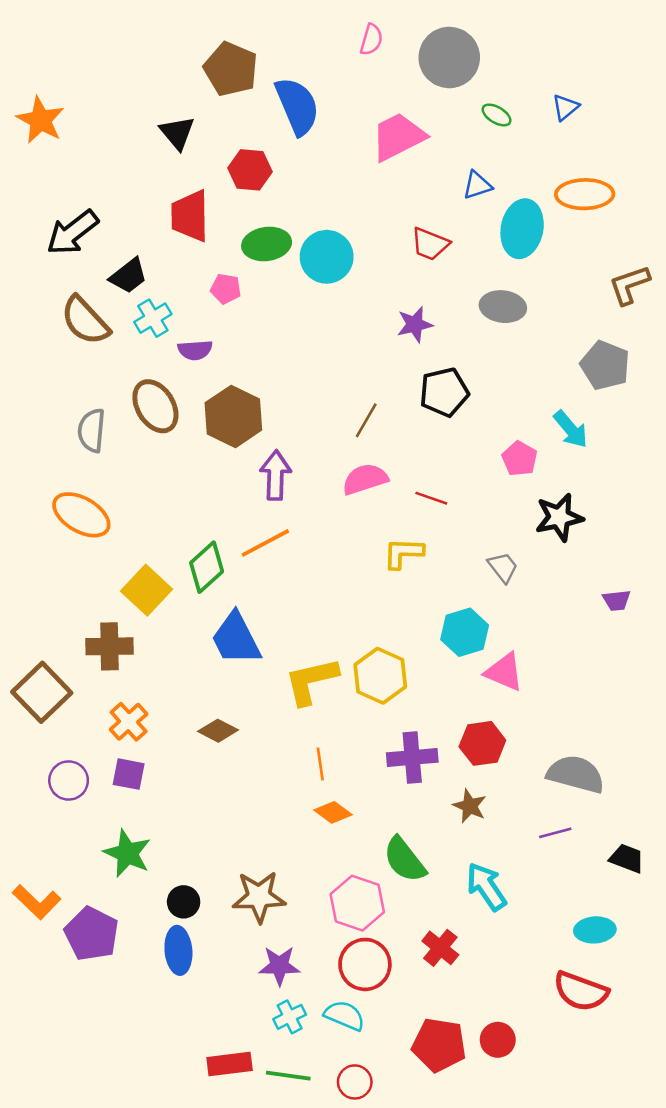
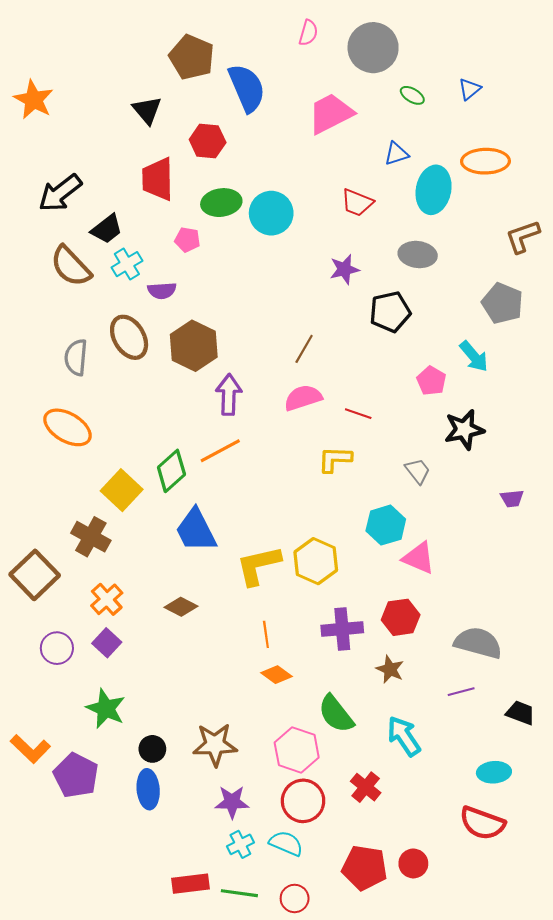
black pentagon: (444, 392) -> (390, 312), moved
brown cross: (109, 646) -> (91, 537), turned 30
purple square: (129, 774) -> (107, 643), turned 32

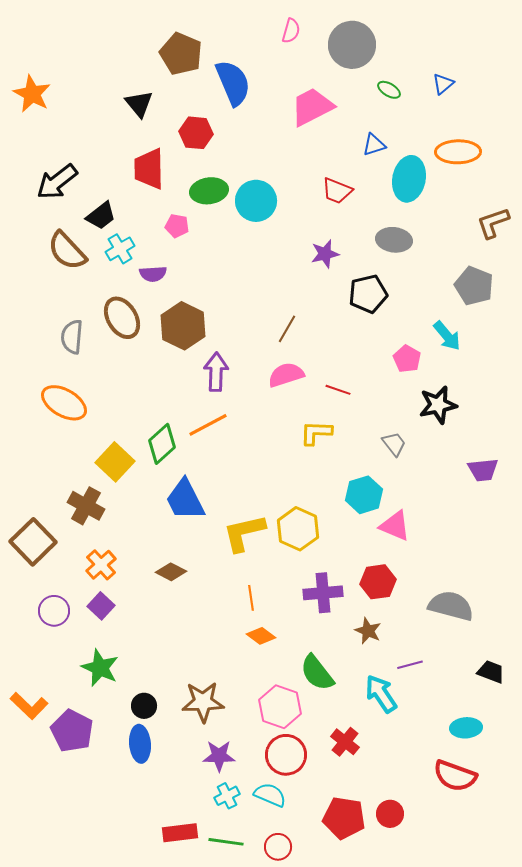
purple trapezoid: (512, 499) -> (483, 470), size x1.4
purple line: (461, 692) -> (410, 665), moved

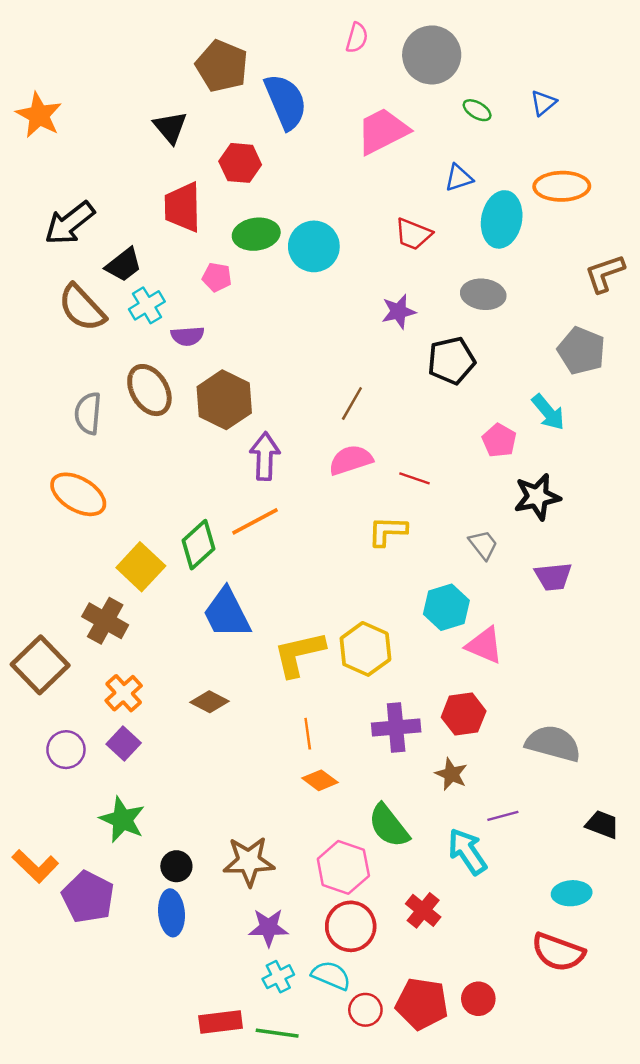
purple trapezoid: (483, 470) -> (553, 577), moved
red circle: (278, 847) -> (365, 1010), moved

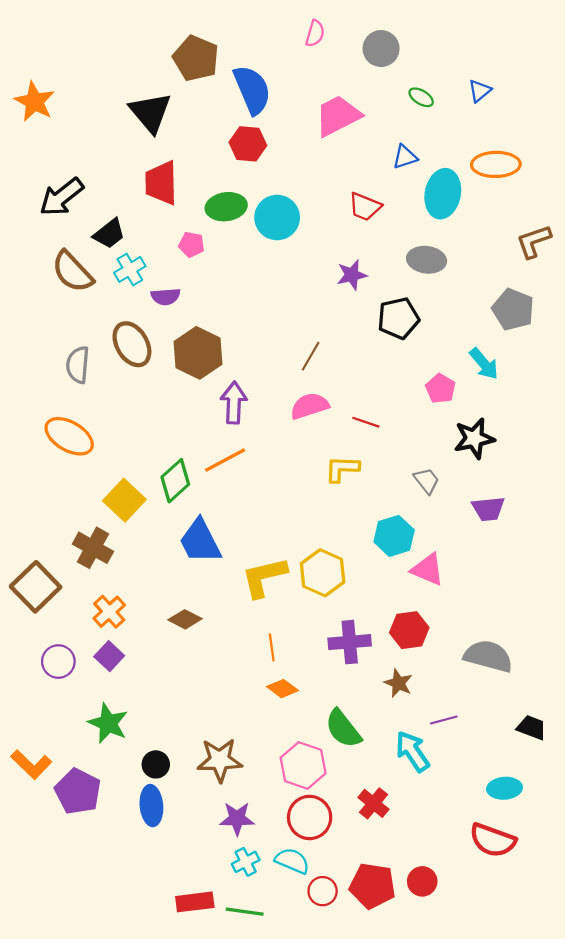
gray circle: (432, 55) -> (381, 49), size x0.7
black triangle: (170, 127) -> (150, 112), size x1.4
red hexagon: (240, 163) -> (248, 144), moved

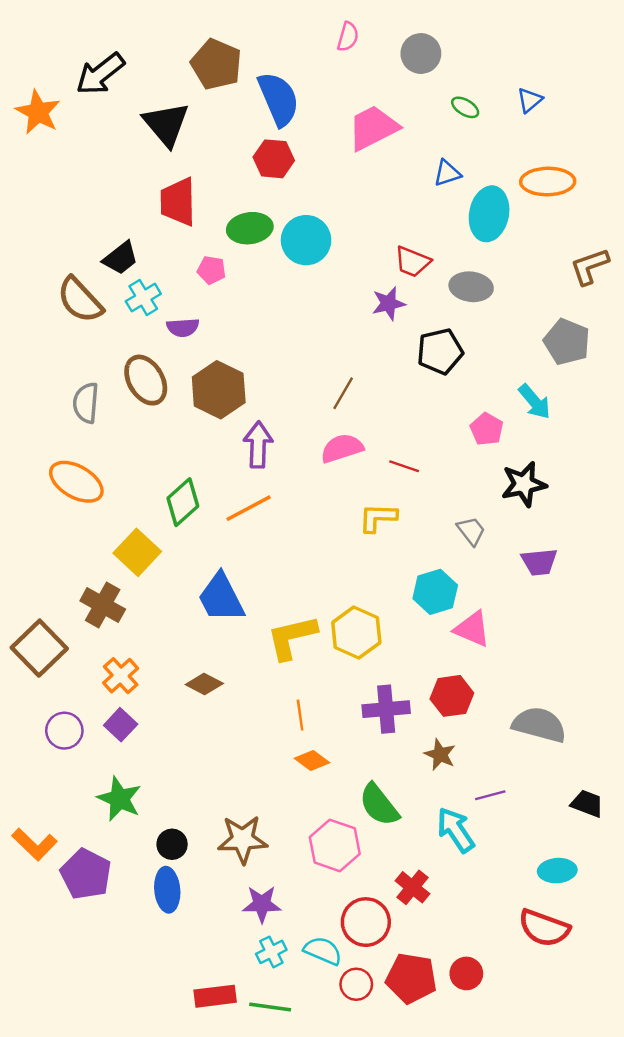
black arrow: (62, 197) -> (100, 74), moved
red trapezoid: (365, 207) -> (412, 262), moved
green diamond: (175, 481) -> (183, 502), moved
red circle: (310, 817) -> (366, 922), moved

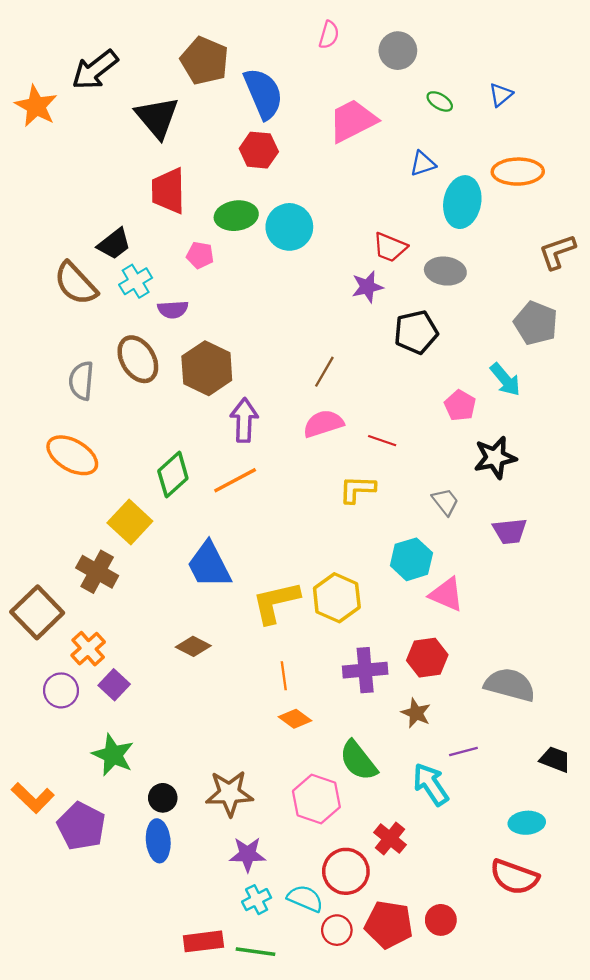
orange cross: (121, 676) -> (88, 649), moved

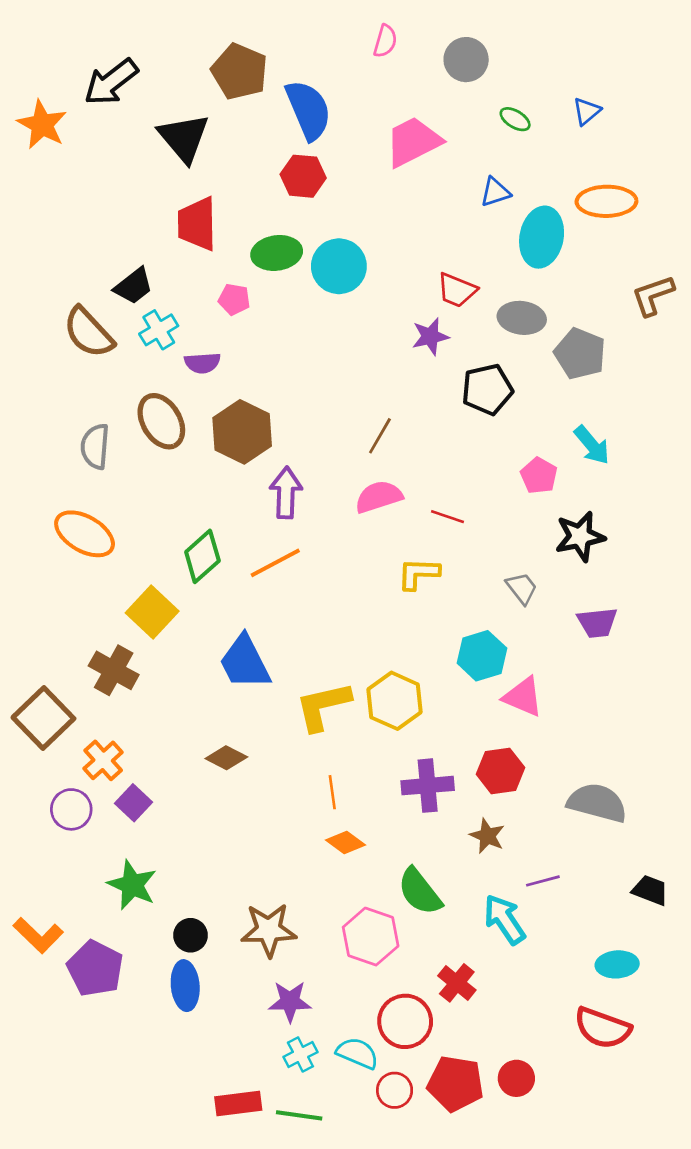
gray pentagon: (536, 323) -> (580, 354), moved

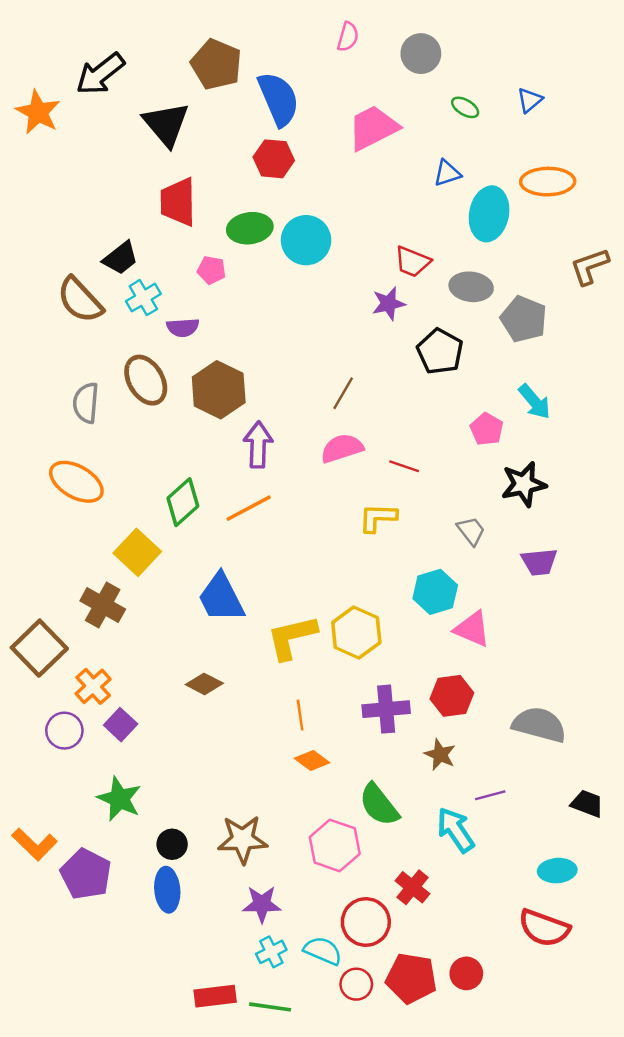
black pentagon: (487, 389) -> (440, 351), turned -30

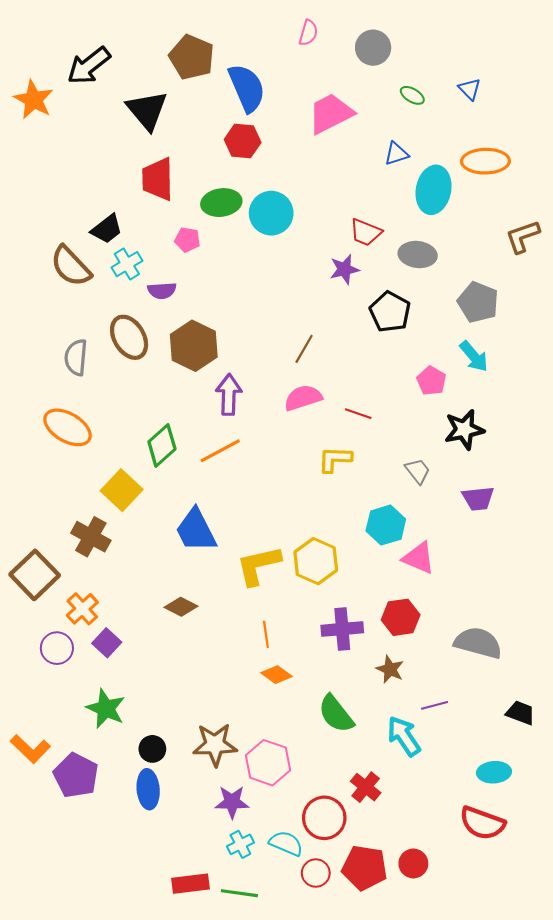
blue triangle: (530, 100) -> (470, 89), turned -35
gray pentagon: (524, 319) -> (478, 302), moved
pink hexagon: (335, 845) -> (268, 763), moved

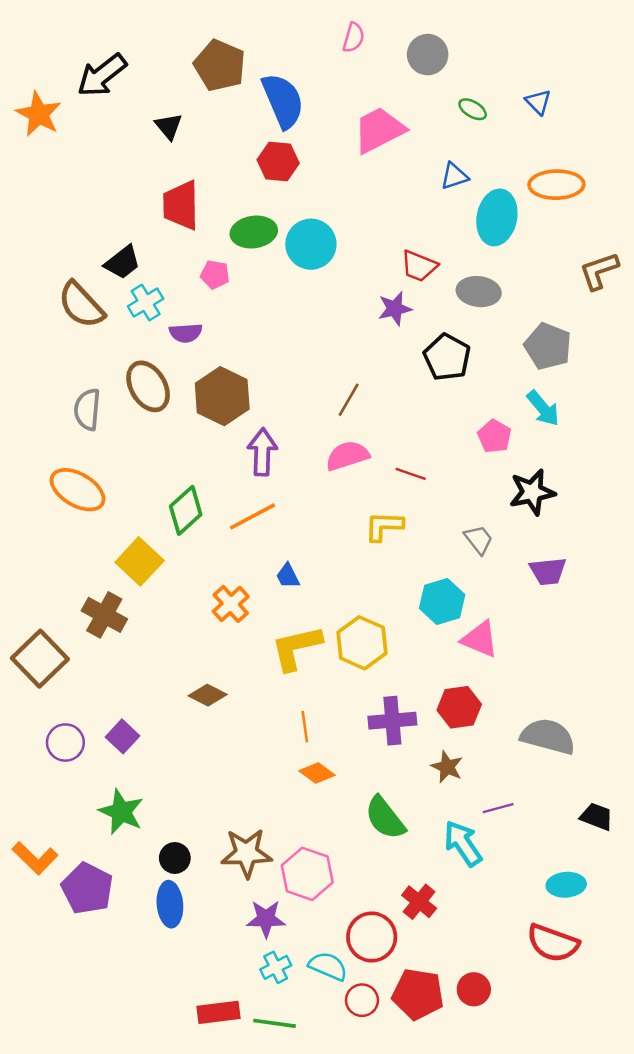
black triangle: (147, 110) -> (169, 126), size x0.6
blue trapezoid: (196, 530) -> (288, 576), moved, size x0.5
orange cross: (82, 609) -> (231, 604), moved

